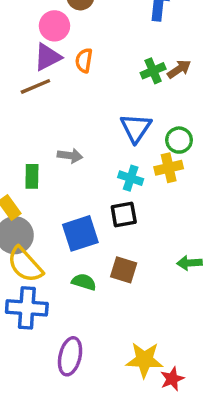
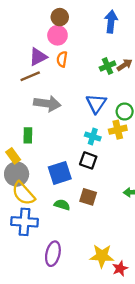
pink circle: (54, 26) -> (57, 35), moved
gray arrow: (70, 156) -> (47, 104), moved, size x1.6
black square: (124, 214) -> (88, 160), turned 30

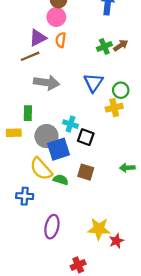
cyan cross: (93, 137) -> (70, 124), moved
yellow rectangle: (13, 156) -> (14, 133), turned -56
gray circle: (17, 174) -> (46, 136), moved
yellow semicircle: (23, 193) -> (41, 169), moved
blue cross: (24, 222) -> (25, 196), size x0.7

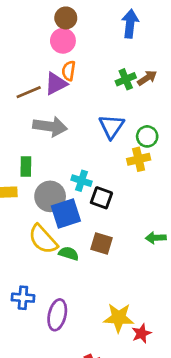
purple triangle: (38, 38) -> (56, 84), moved
blue cross: (25, 196) -> (23, 298), moved

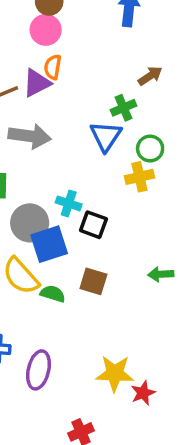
green cross: (126, 79) -> (124, 108), moved

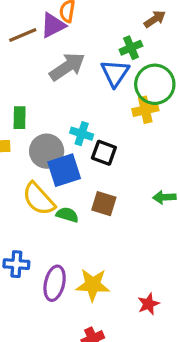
gray arrow: (30, 136) -> (67, 67), moved, turned -42
green circle: (150, 149) -> (155, 84), size x1.6
yellow star: (115, 373) -> (93, 285), moved

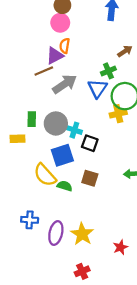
brown line: (23, 35) -> (44, 71), moved
gray circle: (47, 151) -> (56, 123), moved
yellow star: (93, 285) -> (82, 234), turned 30

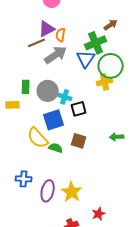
orange semicircle: (65, 46) -> (61, 35), moved
green cross: (108, 71) -> (96, 43), size x1.5
black square: (90, 143) -> (79, 109), turned -35
red star: (120, 247) -> (99, 214), moved

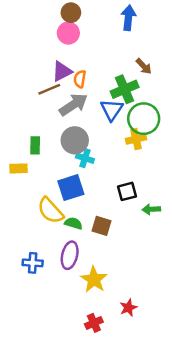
brown arrow: (111, 25) -> (144, 66), turned 80
gray circle: (48, 91) -> (75, 140), moved
black square: (79, 109) -> (127, 191), moved
brown square: (79, 141) -> (102, 226), moved
purple ellipse: (48, 191) -> (70, 255), moved

